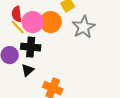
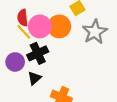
black cross: (31, 47) -> (38, 53), turned -30

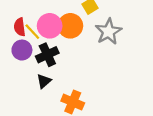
red semicircle: (23, 18) -> (20, 27), moved
purple circle: (15, 62) -> (22, 50), moved

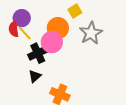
pink circle: (50, 26) -> (52, 42), moved
purple circle: (22, 50) -> (22, 18), moved

